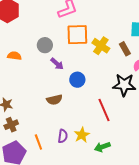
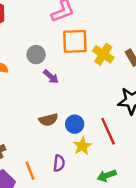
blue circle: (77, 80) -> (75, 124), moved
yellow star: (82, 135) -> (82, 146), moved

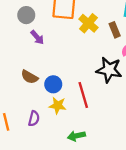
brown semicircle: (48, 120) -> (30, 77), turned 36
yellow star: (82, 146) -> (58, 105), turned 30

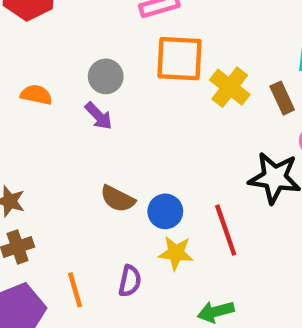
purple arrow: (37, 37) -> (99, 116), moved

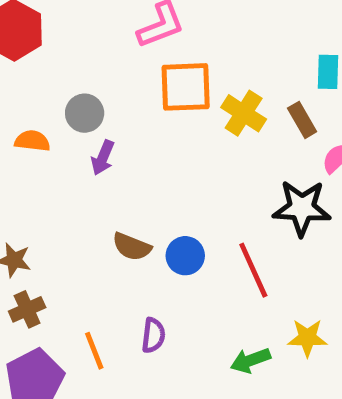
gray circle: (106, 76) -> (85, 113), moved
purple arrow: (99, 116) -> (103, 158), turned 72
yellow star: (176, 253) -> (307, 338), moved

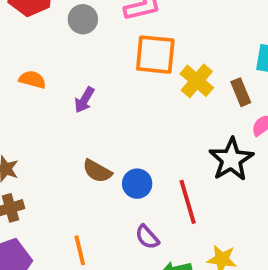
gray circle: (85, 113) -> (83, 19), moved
black star: (302, 208) -> (231, 159), turned 30
purple semicircle: (153, 335) -> (147, 237), moved, turned 124
orange line: (94, 351) -> (80, 250), moved

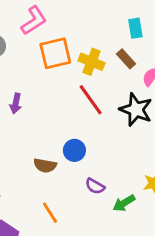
brown semicircle: (97, 171) -> (45, 165), moved
red line: (188, 202) -> (91, 100), moved

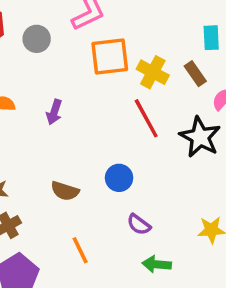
brown semicircle: (45, 165) -> (65, 191), moved
green arrow: (124, 203) -> (157, 264), moved, turned 30

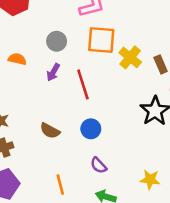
gray circle: (37, 39) -> (57, 41), moved
red line: (146, 118) -> (83, 84), moved
orange line: (80, 250) -> (60, 185), moved

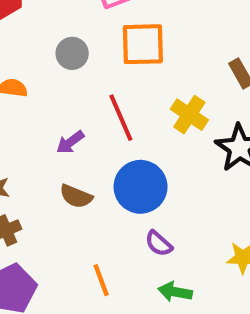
yellow cross: (130, 57) -> (189, 115), moved
purple arrow: (53, 72) -> (70, 142), moved, turned 30
blue circle: (91, 129) -> (141, 187), size x1.6

